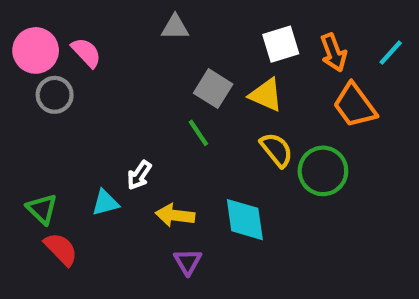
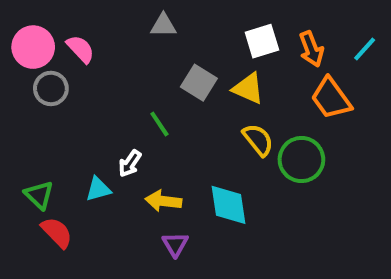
green line: (198, 133) -> (159, 124), moved

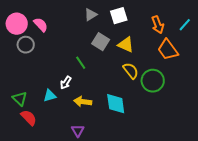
gray triangle: (163, 25) -> (91, 15), moved, turned -32
white square: (262, 41) -> (119, 16), moved
purple triangle: (175, 244) -> (78, 131), moved

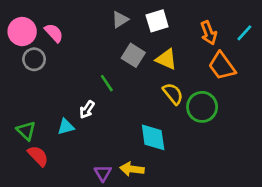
yellow arrow: (83, 102) -> (132, 169), moved

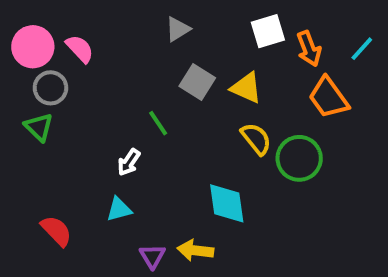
white square: (157, 21) -> (268, 31), moved
cyan triangle: (66, 127) -> (119, 209), moved
green triangle: (26, 131) -> (39, 127), moved

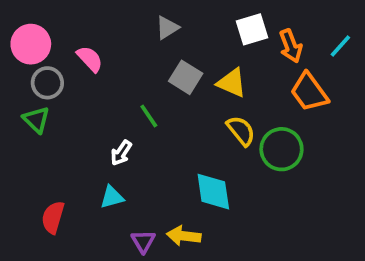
pink semicircle: (80, 49) -> (90, 59), moved
red semicircle: (56, 231) -> (53, 217), turned -120

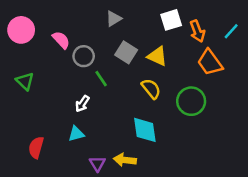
gray circle: (47, 83) -> (84, 56), moved
yellow semicircle: (241, 131) -> (151, 89), moved

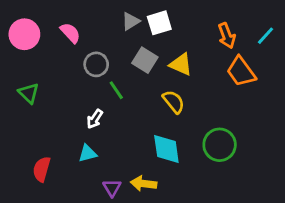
white square: (171, 20) -> (159, 23), moved
pink semicircle: (61, 40) -> (70, 33), moved
green circle: (191, 101) -> (220, 145), moved

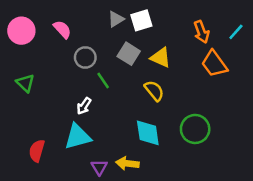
cyan triangle: (88, 153) -> (78, 137), size x1.6

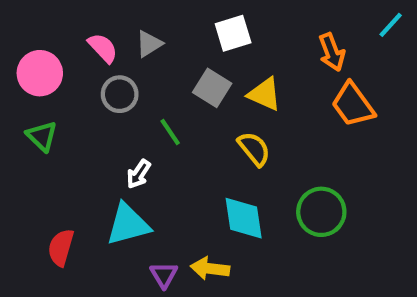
gray triangle: (116, 19) -> (149, 44), moved
pink circle: (21, 31) -> (40, 73), moved
cyan line: (236, 32) -> (391, 25), moved
gray circle: (85, 57) -> (120, 94), moved

